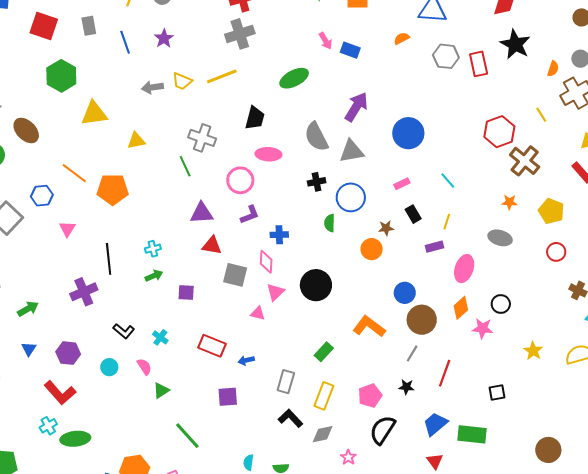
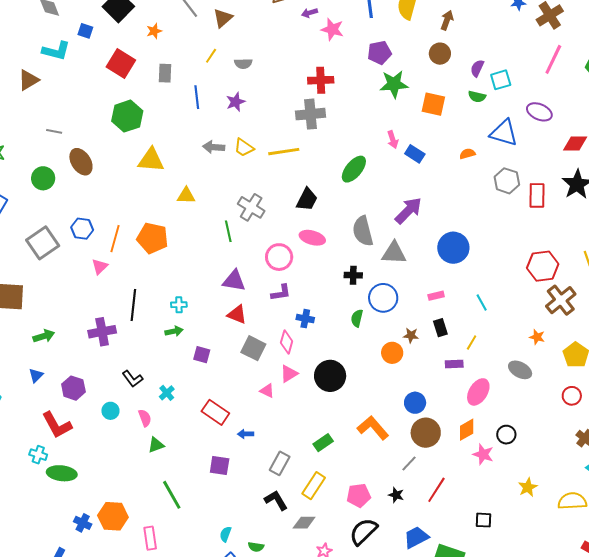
green ellipse: (294, 78) -> (354, 169), turned -36
orange line: (74, 173) -> (115, 239), moved, turned 56
cyan cross: (48, 426) -> (38, 455), turned 36

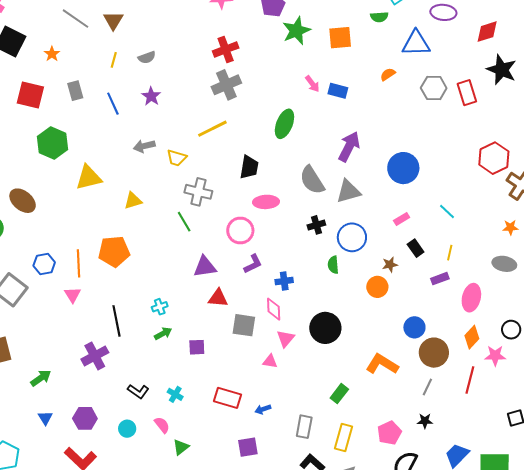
yellow trapezoid: (244, 148) -> (177, 158), moved
red line: (436, 490) -> (470, 380), moved

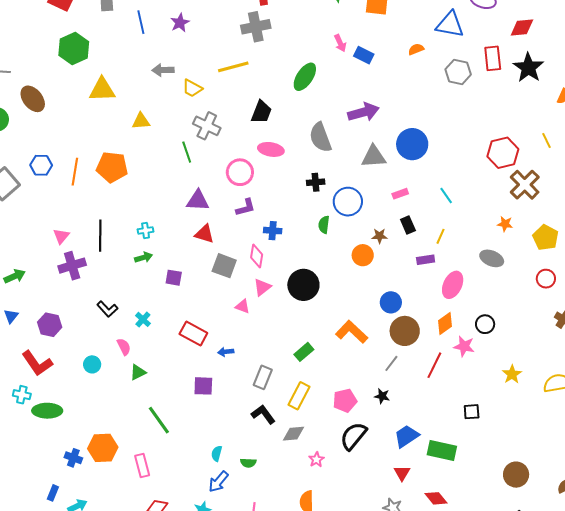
red rectangle: (467, 93) -> (493, 58), moved
purple arrow: (349, 147) -> (363, 112), turned 36
gray triangle: (348, 191) -> (374, 157), moved
pink triangle: (73, 295) -> (61, 236), moved
cyan circle: (127, 429) -> (92, 364), moved

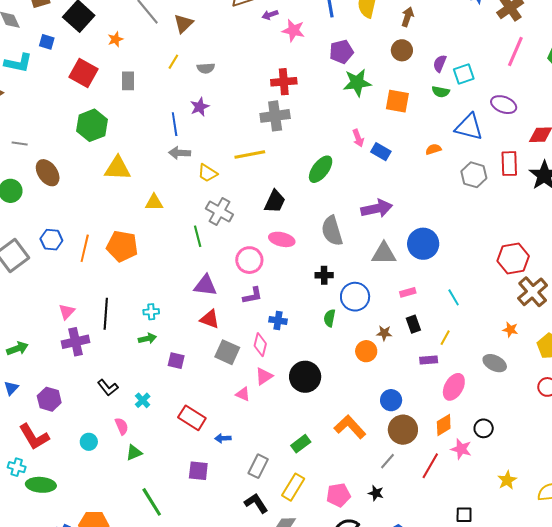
blue line: (141, 22) -> (175, 124), moved

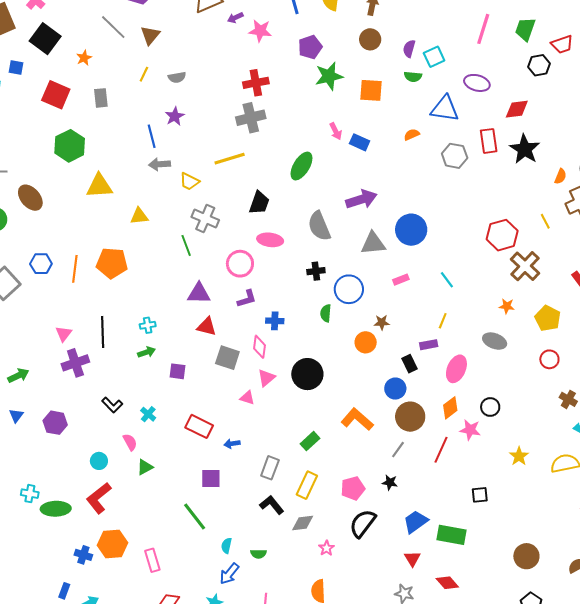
black rectangle: (413, 324) -> (409, 364), moved
red L-shape: (34, 437) -> (99, 498), moved, turned 88
green line: (152, 502) -> (195, 516), moved

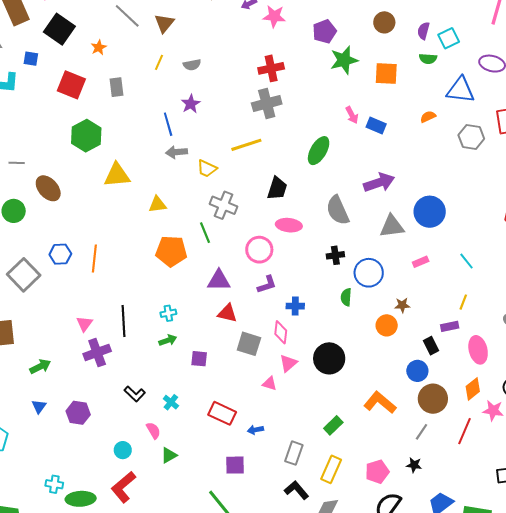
orange pentagon: (112, 263) -> (171, 251), moved
pink ellipse: (456, 369) -> (478, 350), turned -36

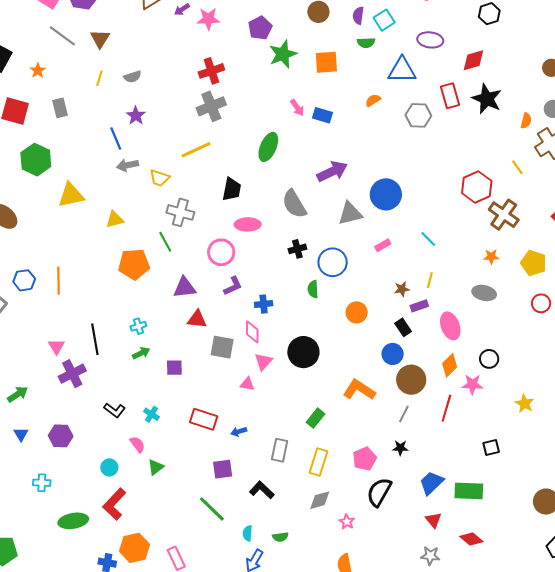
brown star: (402, 305) -> (402, 289), moved
cyan cross: (54, 484) -> (42, 483), moved
black L-shape: (296, 490) -> (262, 490), moved

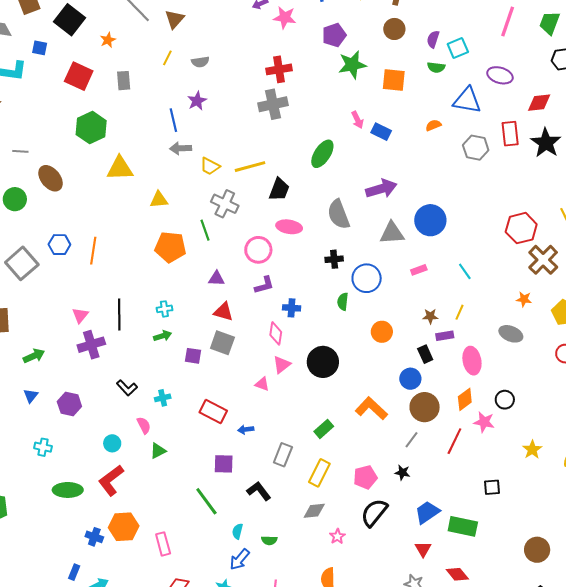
yellow line: (196, 150) -> (250, 167), moved
purple triangle: (185, 288) -> (216, 279), size x0.7
gray square: (222, 347) -> (222, 343), moved
cyan cross: (151, 414) -> (163, 398), turned 35

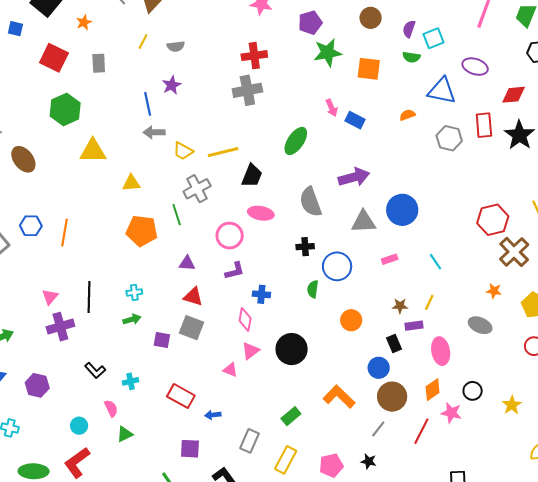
gray cross: (225, 204) -> (197, 189), turned 36
yellow star: (532, 450) -> (512, 405), moved

